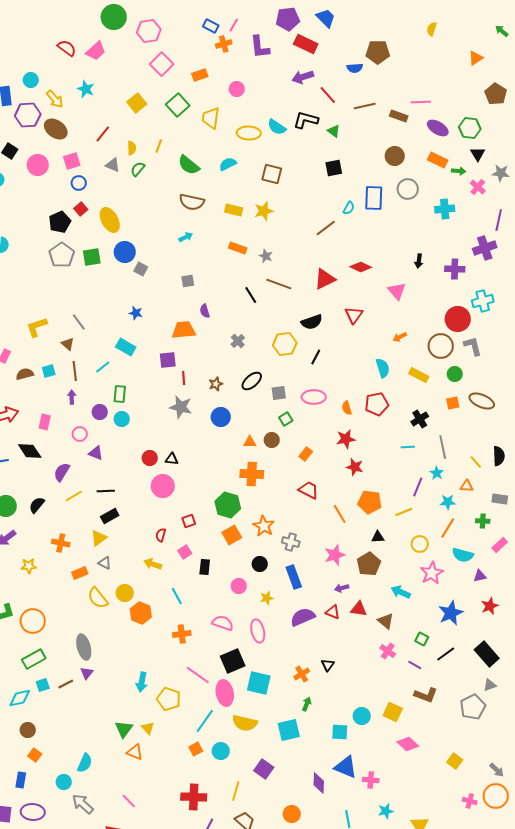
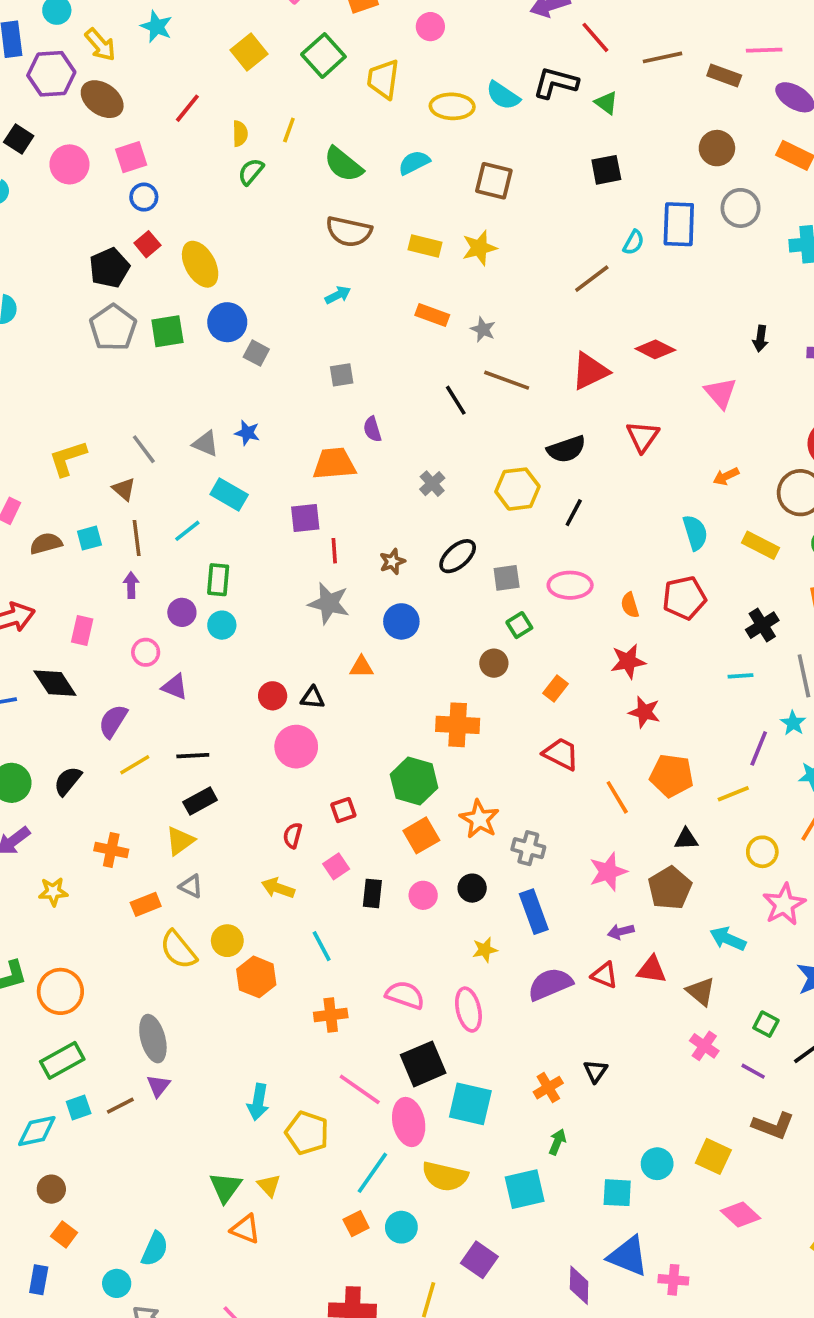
gray triangle: (113, 165) -> (206, 444), moved
orange triangle: (250, 442) -> (361, 667), moved
pink circle: (239, 586) -> (423, 895), moved

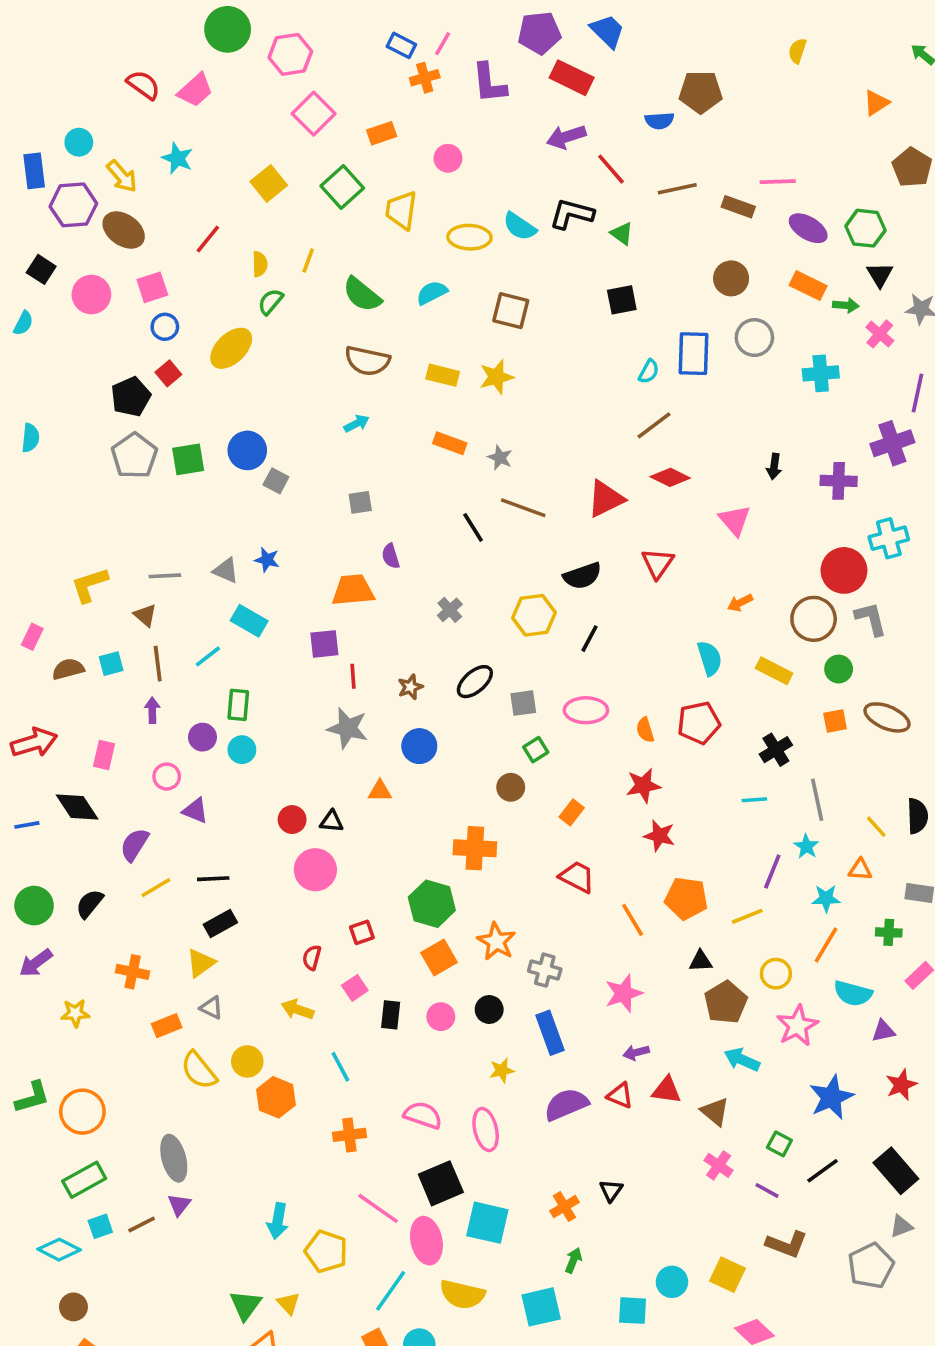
yellow ellipse: (200, 264) -> (231, 348), moved, turned 75
brown line: (592, 279) -> (654, 425), moved
gray line: (144, 449) -> (165, 576), turned -56
brown pentagon: (670, 888) -> (726, 1002), moved
cyan diamond: (37, 1131) -> (59, 1250), turned 39

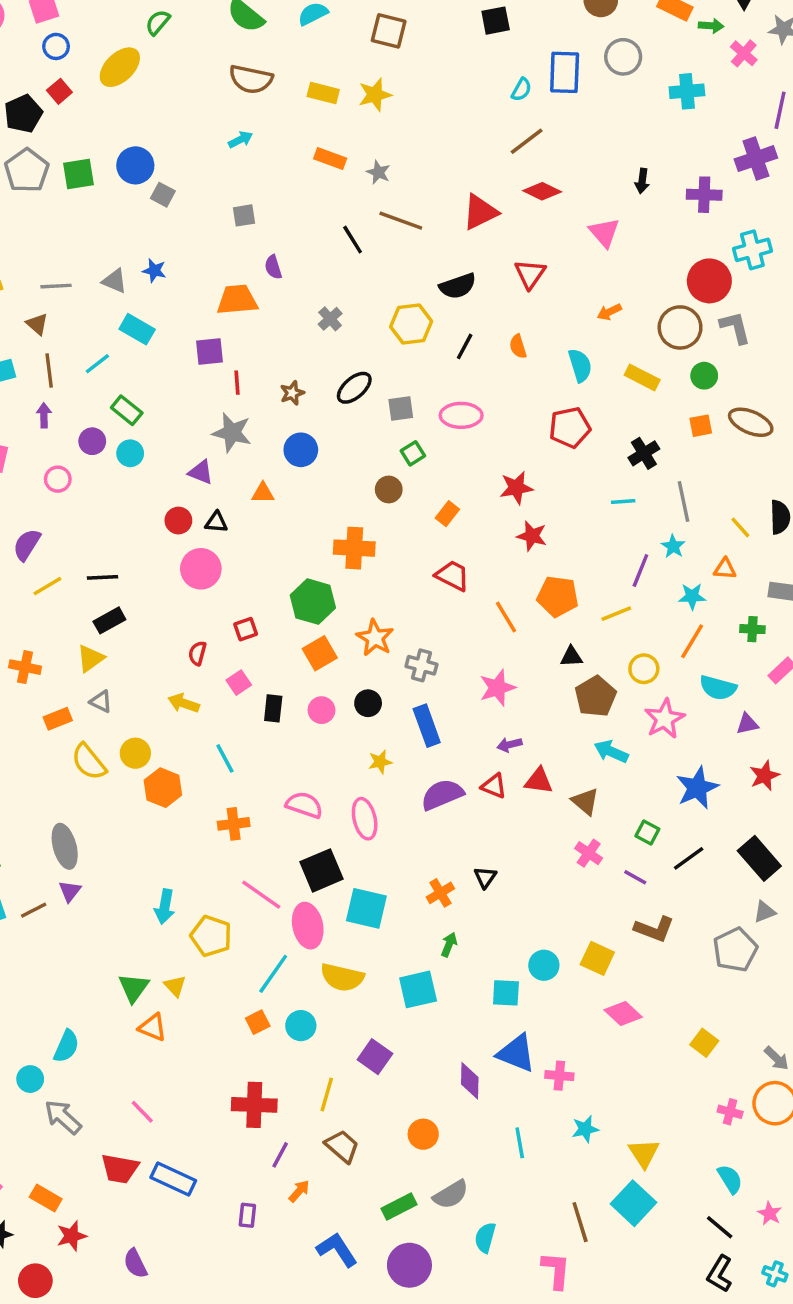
green rectangle: (238, 705) -> (127, 410), turned -56
orange semicircle: (645, 730) -> (518, 346), moved
purple triangle: (195, 811) -> (201, 472), moved

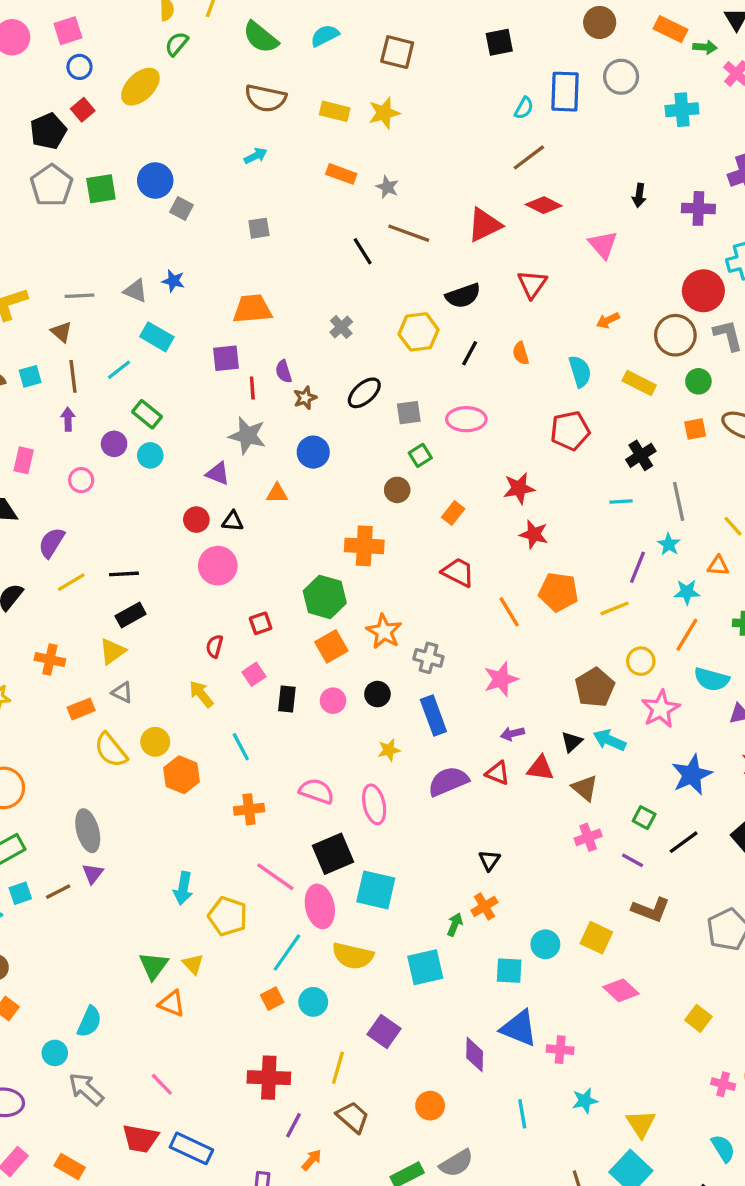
purple semicircle: (273, 267) -> (284, 371), moved
black triangle: (571, 657) -> (572, 742), moved, turned -40
yellow arrow: (184, 703) -> (201, 694), turned 32
pink cross: (589, 853) -> (588, 837), turned 35
orange cross: (440, 893) -> (484, 906), moved

